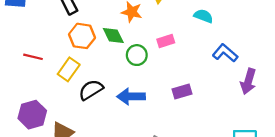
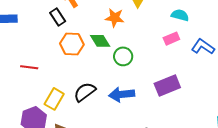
pink rectangle: (166, 41) -> (171, 39), moved
yellow rectangle: (69, 69) -> (54, 99), moved
purple rectangle: (182, 92) -> (167, 85), size x1.4

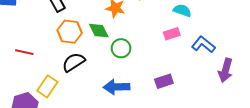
purple rectangle: (167, 85) -> (164, 81), size x0.7
black semicircle: (85, 92) -> (74, 62), moved

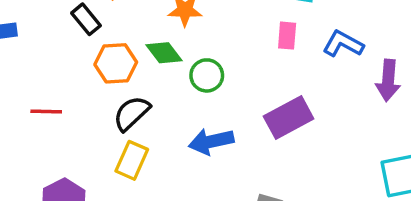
pink rectangle: (172, 34) -> (287, 36), turned -56
purple rectangle: (164, 81) -> (289, 117), size x1.5
yellow rectangle: (47, 86) -> (132, 160), moved

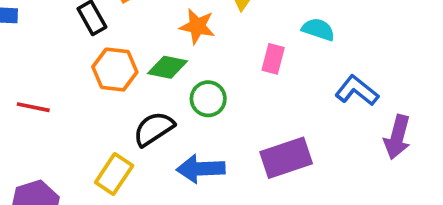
pink rectangle: (287, 36) -> (273, 59), moved
green diamond: (164, 53) -> (168, 67), turned -51
black semicircle: (132, 113) -> (154, 129), moved

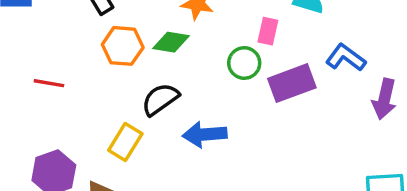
green circle: (208, 99) -> (244, 63), moved
purple rectangle: (286, 158) -> (292, 83), moved

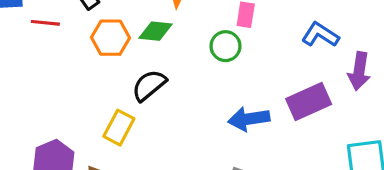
red line: (49, 83) -> (45, 23), moved
purple rectangle: (292, 83) -> (309, 102), moved
blue arrow: (205, 134) -> (249, 119), moved

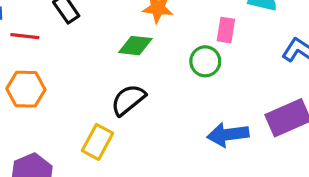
orange hexagon: (111, 38) -> (26, 89), moved

